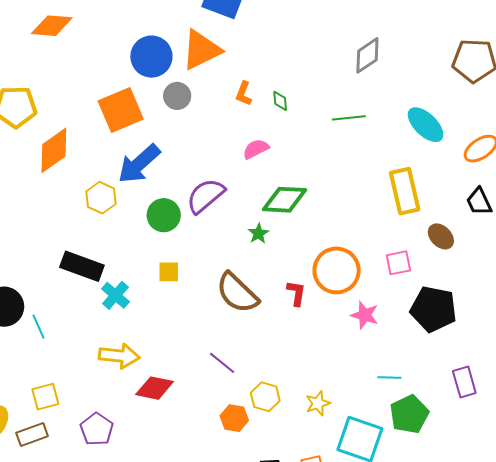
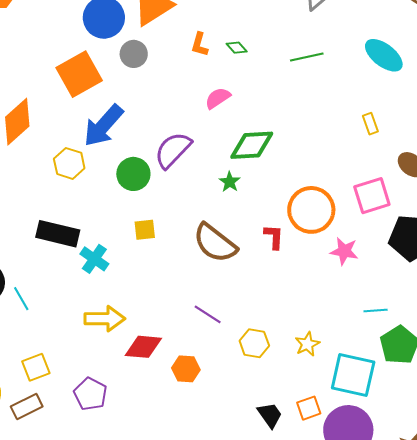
green diamond: (280, 101) -> (237, 48), turned -30
yellow rectangle: (405, 191) -> (370, 124), size x0.5
pink square: (398, 263) -> (372, 196), size x1.4
orange hexagon: (234, 418) -> (186, 369), moved

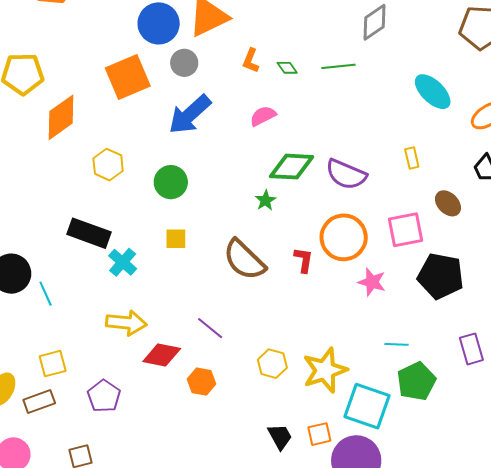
green line: (307, 57) -> (339, 66), moved
blue arrow: (103, 126) -> (190, 115), moved
purple semicircle: (173, 150) -> (346, 174), moved, turned -117
purple line: (208, 314) -> (210, 328), moved
yellow star: (307, 344) -> (325, 370), size x1.8

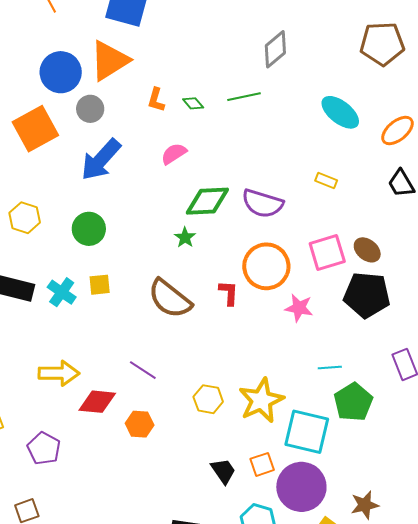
yellow rectangle: (412, 158) -> (326, 181), turned -50
brown ellipse: (448, 203) -> (367, 250), moved
cyan cross: (123, 262) -> (62, 292), moved

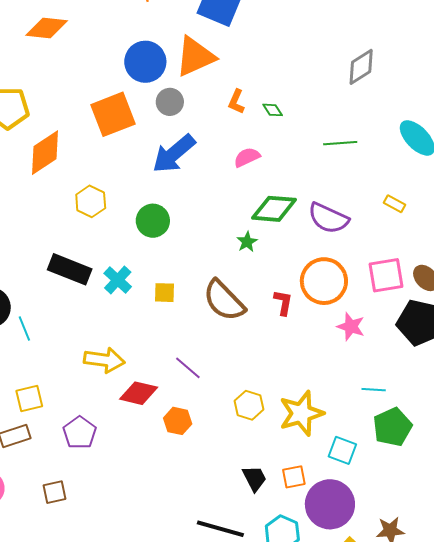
green line: (244, 97) -> (340, 143), moved
yellow square: (100, 285) -> (165, 293), moved
cyan square: (307, 432) -> (342, 450), size x0.6

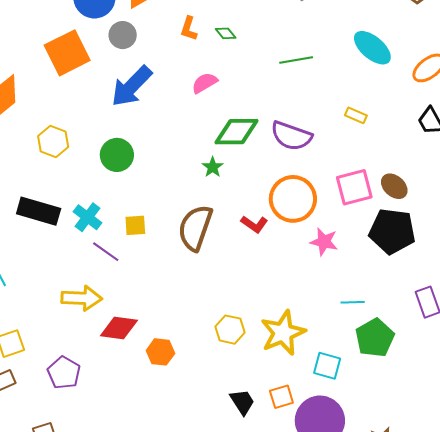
brown semicircle: (224, 301) -> (195, 228), turned 69
red L-shape: (283, 302) -> (254, 224), turned 120
purple line: (188, 368) -> (106, 252), moved

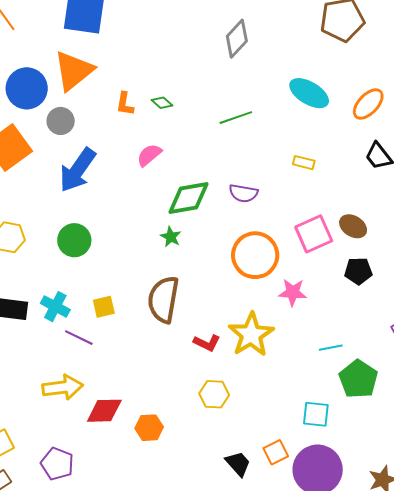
purple semicircle: (291, 136) -> (243, 193), size x0.7
red L-shape: (254, 224) -> (207, 343), moved
black pentagon: (392, 231) -> (358, 271), size x0.6
yellow star: (283, 333) -> (251, 335), moved

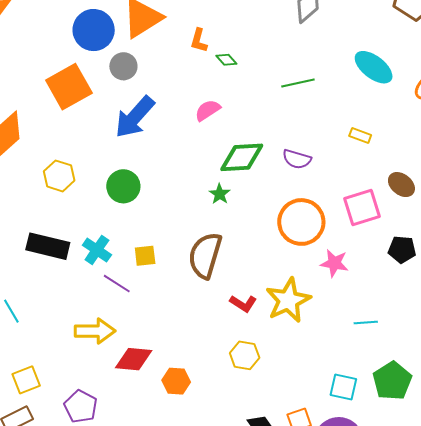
orange L-shape: (125, 104) -> (199, 40), moved
brown ellipse: (353, 226) -> (401, 185), moved
green pentagon: (358, 379) -> (392, 381), moved

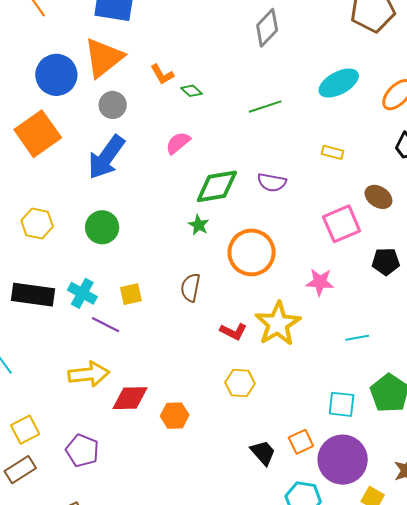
orange L-shape: (199, 40) -> (162, 74), turned -40
gray circle: (123, 66) -> (113, 105), moved
cyan ellipse: (374, 67) -> (339, 83), turned -60
orange circle: (301, 222) -> (252, 252), moved
brown semicircle: (205, 255) -> (190, 288), size x0.6

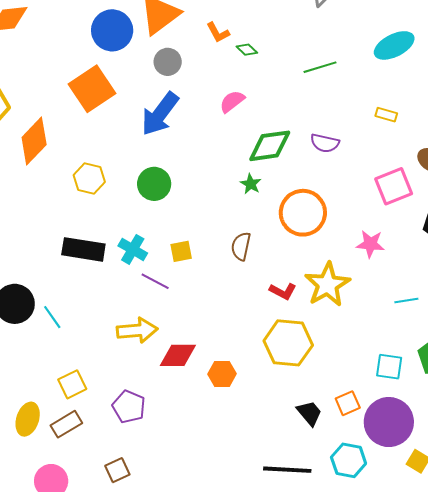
yellow hexagon: (240, 383) -> (288, 343), size x1.6

